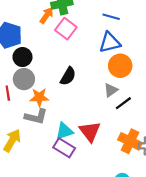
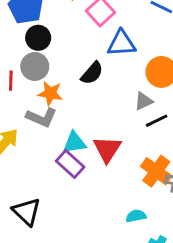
blue triangle: (110, 42) -> (121, 43), moved

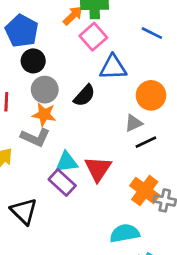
gray circle: (35, 66) -> (45, 90), moved
black triangle: (27, 212) -> (24, 211), moved
cyan semicircle: (136, 216) -> (125, 233), size x1.5

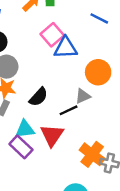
pink square: (93, 37) -> (52, 35), moved
black semicircle: (84, 96) -> (38, 97), moved
black line: (146, 142) -> (68, 110), moved

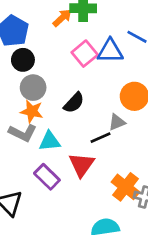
blue triangle: (66, 48) -> (110, 51), moved
black semicircle: (38, 97) -> (74, 103), moved
cyan triangle: (25, 129) -> (50, 141), moved

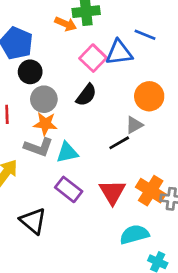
orange arrow: (62, 18) -> (66, 24), turned 72
black semicircle: (74, 103) -> (86, 95), moved
red triangle: (82, 165) -> (112, 192), moved

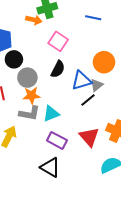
blue triangle: (119, 53) -> (81, 81), moved
black triangle: (33, 221) -> (50, 167), moved

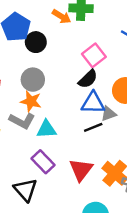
pink square: (58, 41) -> (94, 55), moved
black circle: (14, 59) -> (36, 42), moved
black semicircle: (58, 69) -> (88, 79), moved

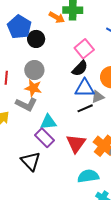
cyan triangle: (46, 129) -> (48, 122), moved

